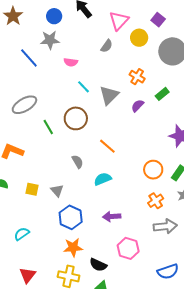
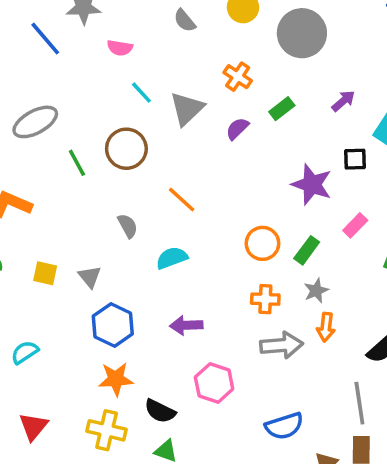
gray semicircle: (107, 46) -> (185, 21), turned 104
orange cross: (156, 201) -> (265, 299), turned 35

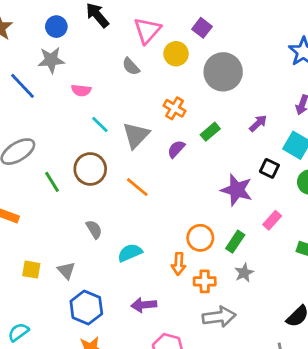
black square: (355, 159) -> (269, 168), turned 30
orange line: (182, 200) -> (137, 187), moved
orange arrow: (326, 327) -> (179, 264), moved

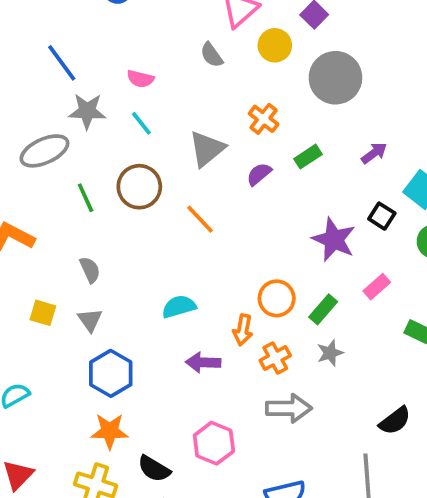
gray star: (51, 60) -> (87, 111), moved
cyan line: (100, 124) -> (141, 123), moved
gray semicircle: (94, 229) -> (90, 270), moved
orange cross: (205, 281) -> (275, 358), turned -35
purple arrow: (144, 305) -> (203, 362), moved

